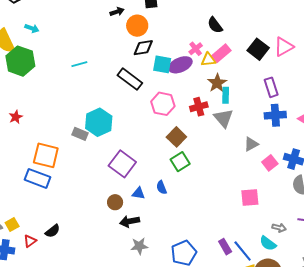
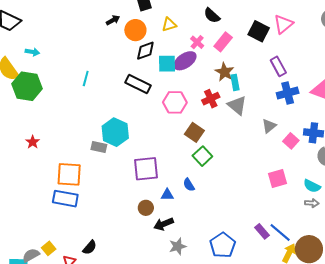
yellow triangle: (208, 60) -> (169, 24), moved
cyan line: (79, 64) -> (86, 78), turned -49
purple square: (122, 164) -> (146, 169), turned -32
cyan semicircle: (268, 243) -> (312, 186), moved

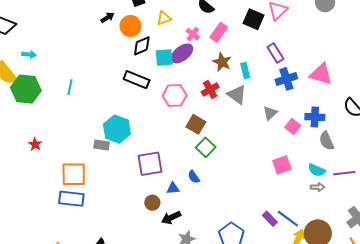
cyan line: (86, 78) -> (70, 87), moved
cyan rectangle: (235, 82) -> (245, 70), moved

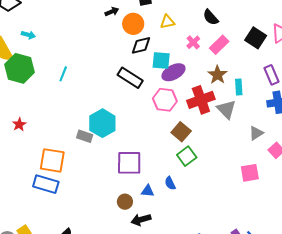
purple ellipse: (182, 53) -> (173, 72), moved
red cross: (210, 90) -> (201, 100), size x1.5
pink square: (282, 165) -> (250, 173), moved

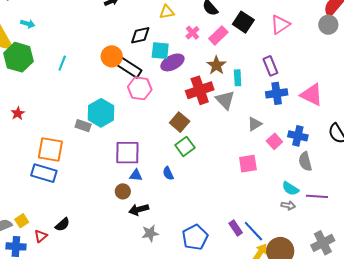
orange circle: (133, 24) -> (112, 56), moved
black square: (256, 38) -> (243, 22), moved
pink hexagon: (165, 100) -> (140, 88), moved
blue triangle: (148, 191) -> (136, 175), moved

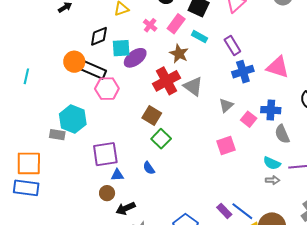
cyan rectangle: (238, 78) -> (199, 37), moved, turned -49

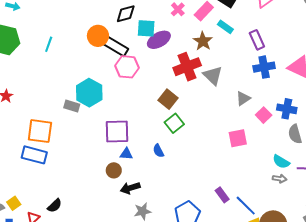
purple rectangle: (224, 211) -> (222, 195), moved

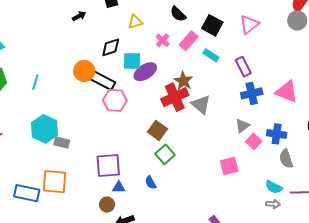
brown star: (203, 41) -> (183, 81), moved
cyan hexagon: (89, 93) -> (44, 129), moved
gray triangle: (243, 98) -> (242, 126), moved
orange square: (40, 131) -> (55, 182), moved

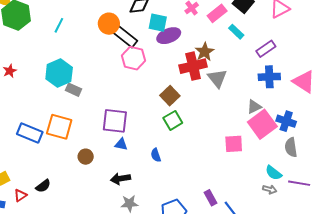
purple rectangle: (243, 67) -> (266, 49), turned 72
pink square: (254, 141) -> (262, 124), size x1.8
blue semicircle: (151, 183) -> (156, 155), moved
brown circle: (107, 205) -> (86, 157), moved

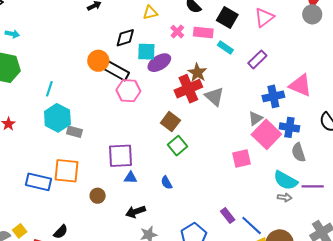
pink rectangle: (217, 13) -> (203, 33), turned 54
cyan line: (59, 25) -> (49, 89), moved
blue cross: (269, 77) -> (273, 96), moved
cyan semicircle: (274, 173) -> (286, 180), size x1.4

